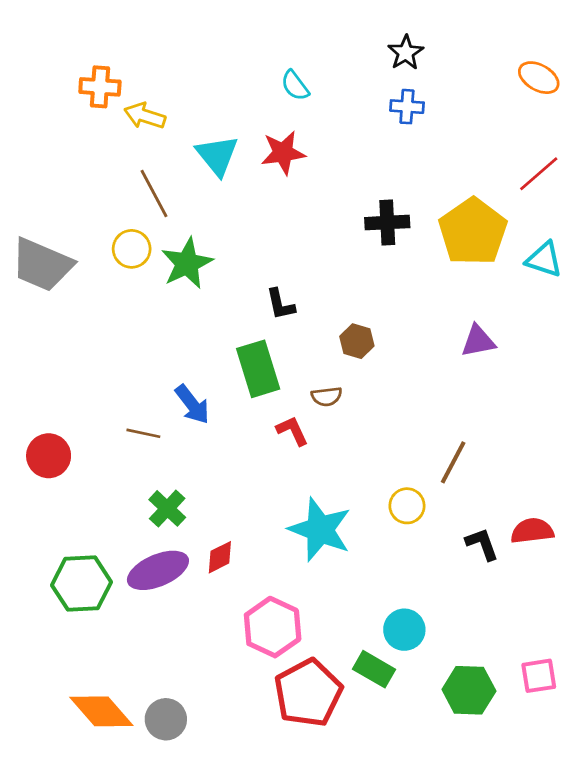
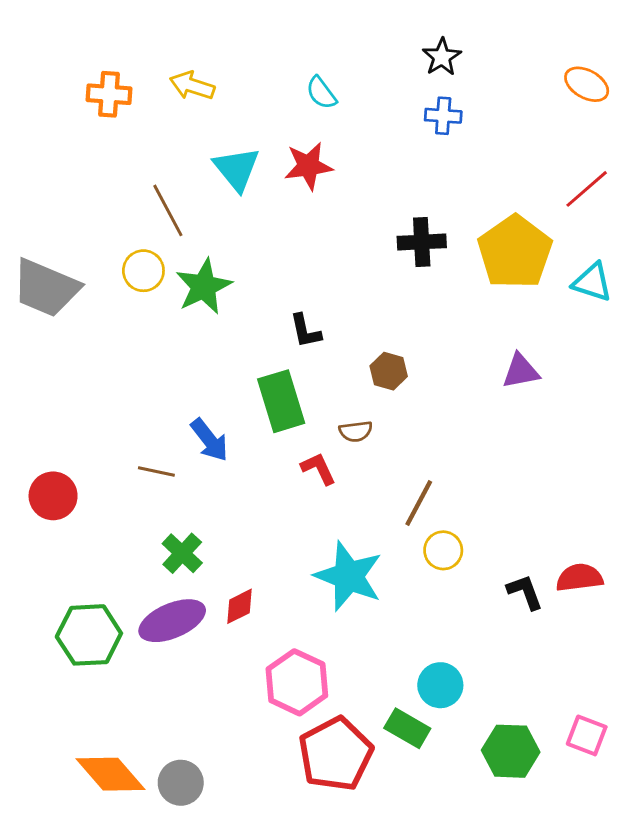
yellow arrow: (145, 116) -> (192, 86), moved
brown line: (453, 462) -> (419, 503), moved
pink square: (539, 676) -> (587, 735), turned 30

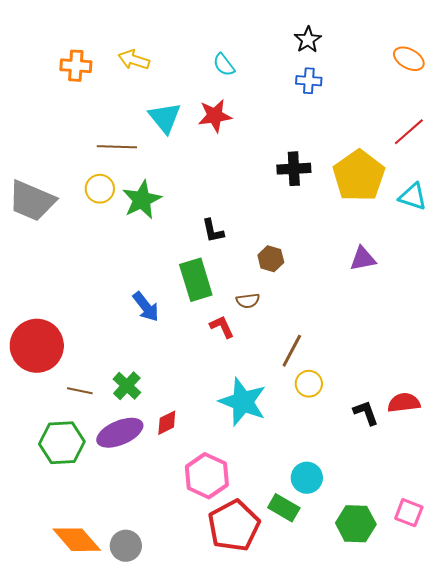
brown line: (168, 210) -> (117, 147), turned -60
brown line: (156, 471) -> (80, 391), moved
red circle: (53, 496) -> (37, 346), size x1.6

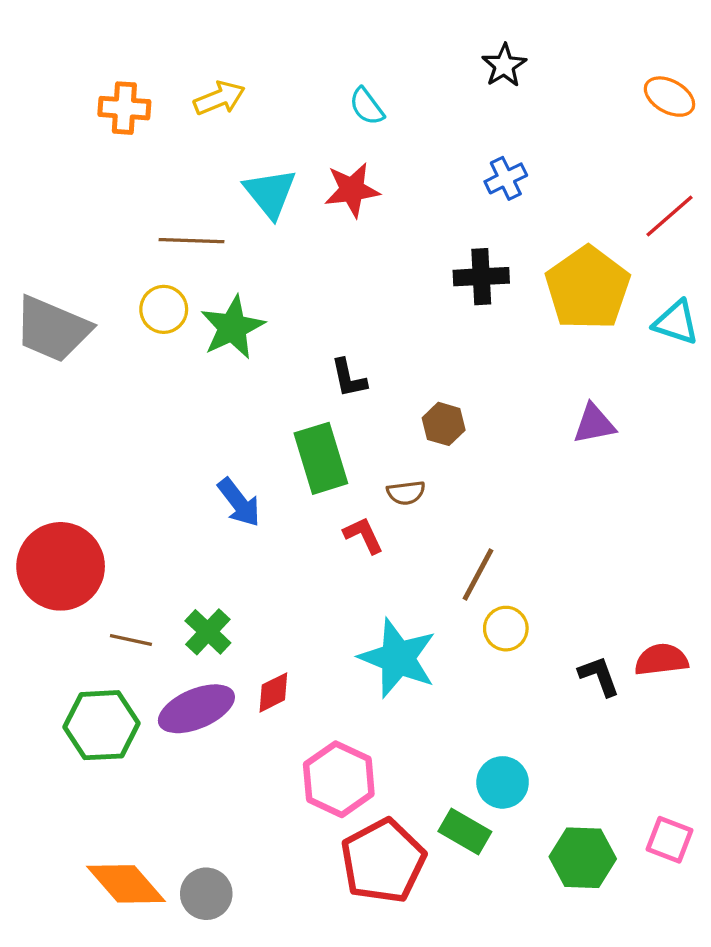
yellow arrow: (134, 60) -> (219, 98), turned 140
blue cross: (309, 81) -> (506, 178), moved, turned -30

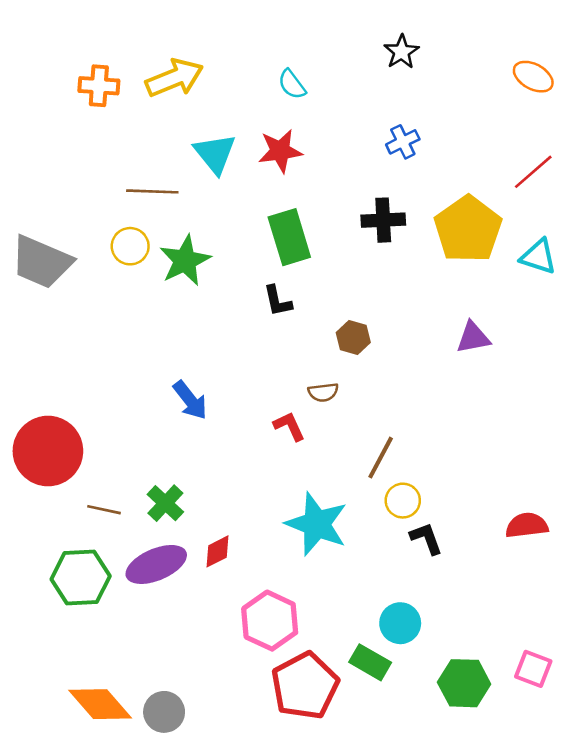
yellow arrow: (219, 98) -> (174, 78), size x1.4
green rectangle: (321, 458) -> (289, 237), moved
black L-shape: (599, 676) -> (426, 538), moved

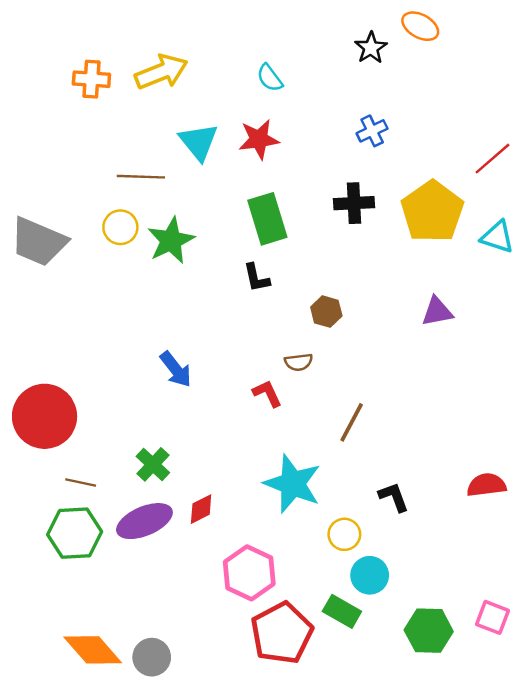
orange ellipse: (533, 77) -> (420, 26), moved
yellow circle: (403, 501) -> (344, 534), moved
brown line: (104, 510) -> (81, 483), moved

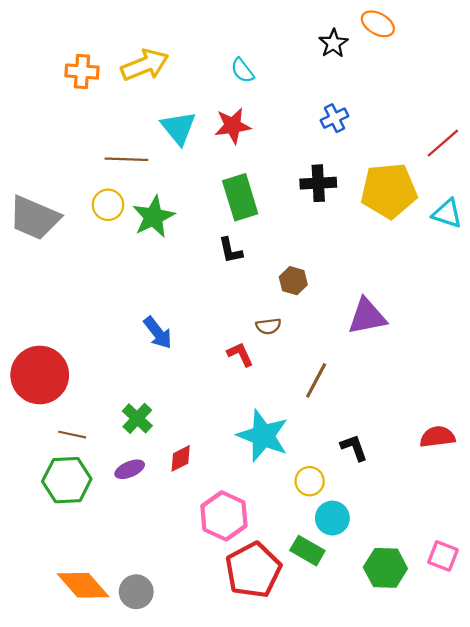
yellow pentagon: (432, 212) -> (389, 191), turned 30
purple triangle: (437, 312) -> (367, 316), moved, size x1.4
purple ellipse: (144, 521) -> (130, 469), size x0.6

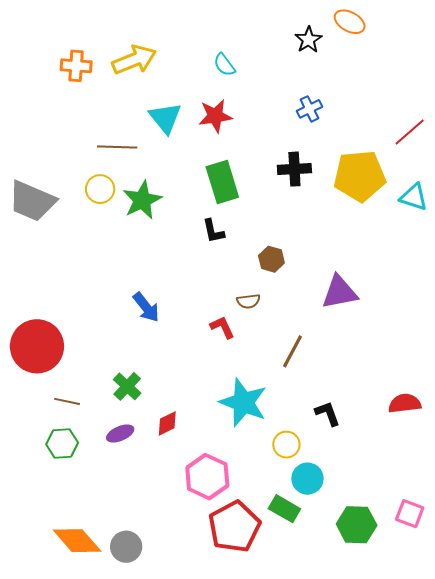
green hexagon: (67, 480) -> (62, 444), size x0.7

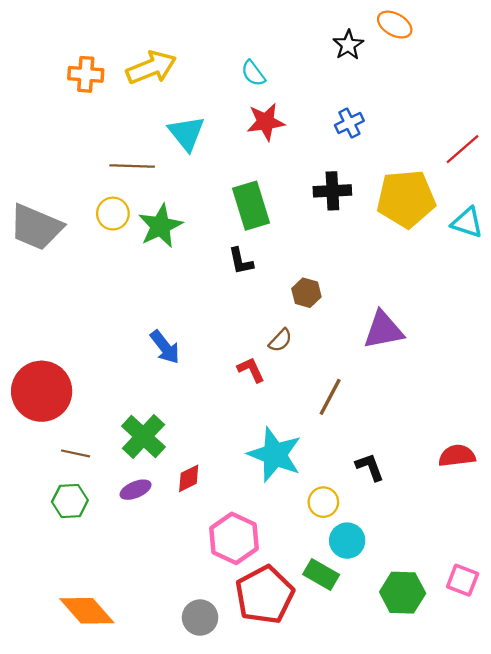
red star: (215, 116) -> (266, 122), moved
brown semicircle: (248, 301) -> (280, 340), turned -40
green cross: (127, 386) -> (143, 436), size x1.4
gray circle: (126, 547) -> (200, 618), moved

